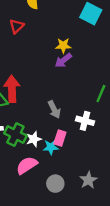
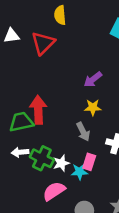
red triangle: (17, 26) -> (43, 43), size x1.5
yellow star: (63, 46) -> (93, 107), moved

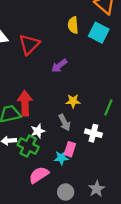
yellow semicircle: (60, 15) -> (73, 25), moved
purple arrow: (93, 79) -> (59, 66), moved
white star: (61, 163) -> (38, 131), moved

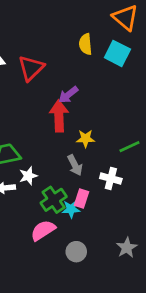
red arrow: (25, 103) -> (59, 116), moved
green line: (108, 108) -> (129, 147), turned 42
white star: (38, 131) -> (28, 176), moved
green cross: (28, 146) -> (54, 200), moved, turned 30
gray star: (97, 189) -> (127, 248), moved

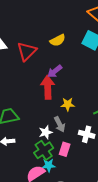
yellow semicircle: (86, 44) -> (58, 40), moved, turned -112
white star: (28, 176) -> (46, 132), moved
cyan star: (71, 209) -> (49, 165), moved

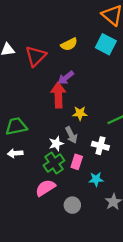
cyan star: (49, 165) -> (96, 179), moved

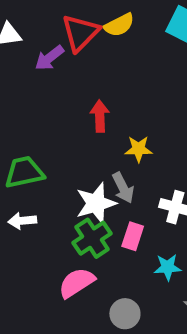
red triangle: (36, 56) -> (80, 33), moved
purple arrow: (66, 78) -> (49, 58), moved
red arrow: (58, 95) -> (100, 116), size x0.7
white star: (56, 144) -> (96, 203), size x1.5

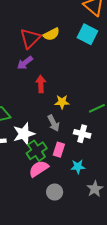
purple arrow: (49, 58) -> (25, 63), moved
white star: (96, 203) -> (24, 134), moved
pink semicircle: (77, 283) -> (39, 169), moved

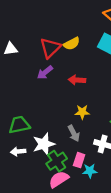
red arrow: (41, 84) -> (77, 80), moved, turned -84
cyan star: (78, 167) -> (90, 171), moved

